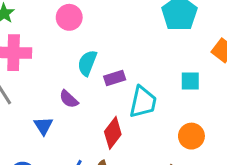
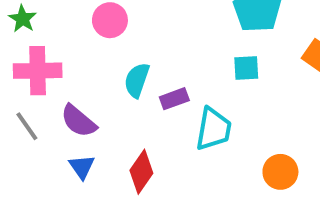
cyan square: (190, 81) -> (246, 68), moved
purple semicircle: (69, 99) -> (79, 121), moved, size x1.4
red diamond: (113, 133) -> (141, 172), moved

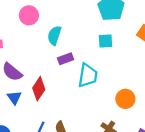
cyan semicircle: (137, 80) -> (54, 35), moved
red diamond: (141, 172) -> (39, 89), moved

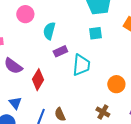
blue triangle: (14, 98) -> (15, 103), moved

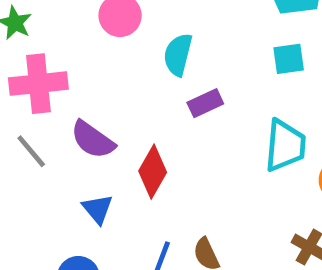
cyan trapezoid: (81, 65) -> (285, 146), moved
blue triangle: (15, 103) -> (98, 209), moved

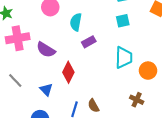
purple semicircle: (93, 140) -> (46, 50), moved
gray line: (31, 151) -> (15, 81), moved

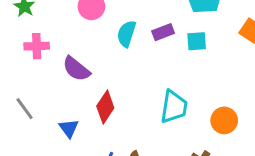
pink cross: (18, 38) -> (37, 46), size x0.7
purple rectangle: (89, 42) -> (163, 32), moved
cyan trapezoid: (124, 57) -> (174, 107), moved

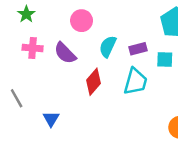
purple semicircle: (76, 69) -> (65, 53), moved
red diamond: (105, 107) -> (94, 82), moved
cyan trapezoid: (174, 107) -> (135, 82), moved

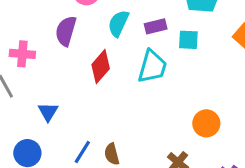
pink cross: (33, 48) -> (22, 54), moved
purple semicircle: (65, 53) -> (66, 31), turned 60

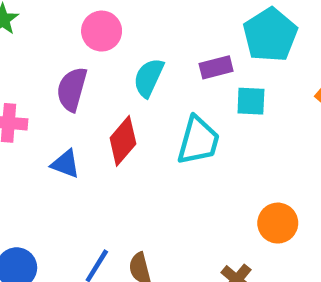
purple rectangle: (156, 26) -> (216, 67), moved
blue triangle: (48, 112) -> (65, 164), moved, turned -40

